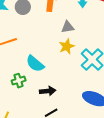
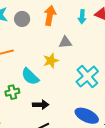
yellow star: (67, 46) -> (51, 61), moved

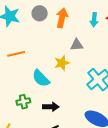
gray circle: (22, 19) -> (40, 13), moved
green cross: (12, 92) -> (23, 102), moved

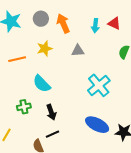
orange arrow: (62, 18) -> (63, 23), turned -36
yellow star: (62, 63) -> (45, 49), moved
black arrow: (51, 107) -> (51, 112), turned 70

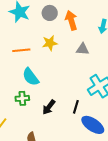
cyan semicircle: (42, 84) -> (31, 77), moved
black arrow: (51, 112) -> (49, 107), turned 49
black line: (53, 134) -> (76, 107), moved, turned -56

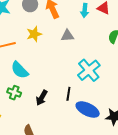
green cross: (22, 98) -> (14, 93), turned 32

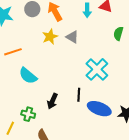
yellow star: (34, 34) -> (50, 37), moved
gray triangle: (67, 36) -> (72, 37), turned 40
green cross: (14, 93) -> (28, 114), moved

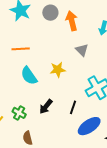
yellow star: (50, 37) -> (58, 70), moved
blue ellipse: (99, 109) -> (89, 126), turned -70

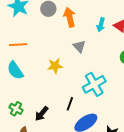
cyan semicircle: (29, 76) -> (15, 70), moved
black arrow: (46, 107) -> (42, 114), moved

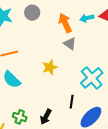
orange arrow: (70, 17) -> (65, 23), moved
cyan arrow: (101, 25) -> (87, 18), turned 72

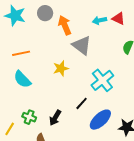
orange arrow: (65, 23) -> (65, 25), moved
gray triangle: (70, 44) -> (82, 45), size x1.5
black line: (72, 102) -> (82, 103), turned 32

